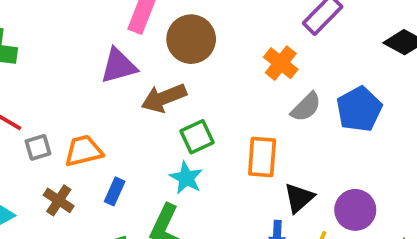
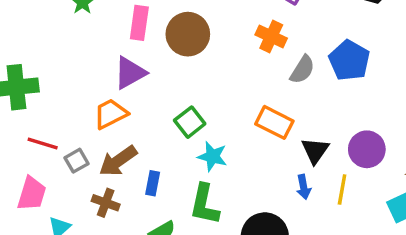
brown arrow: (164, 98) -> (118, 161), moved
green square: (197, 137) -> (190, 122), moved
orange trapezoid: (83, 151) -> (111, 114), moved
orange rectangle: (262, 157) -> (274, 122), turned -54

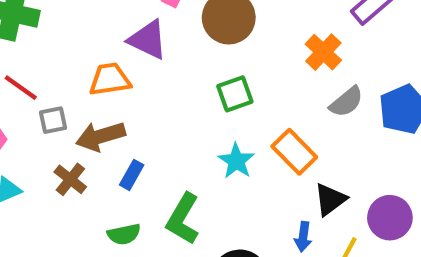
purple triangle: (130, 73) -> (148, 40), turned 36
green square: (190, 122) -> (235, 94), moved
cyan star: (212, 156) -> (236, 161), moved

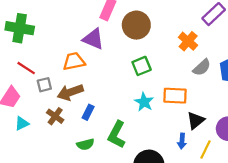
orange rectangle: (294, 152) -> (175, 96), turned -40

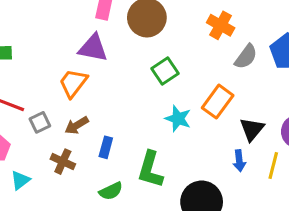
orange trapezoid: (74, 61) -> (73, 83), turned -30
brown arrow: (70, 92) -> (77, 125), size x0.7
orange rectangle: (175, 96) -> (218, 102), turned -45

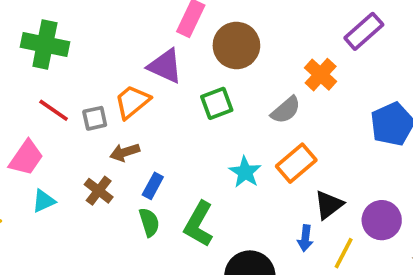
gray semicircle: (246, 57) -> (286, 110), moved
green square: (165, 71) -> (217, 103), moved
gray square: (40, 122) -> (95, 118), moved
green semicircle: (111, 191) -> (149, 222), moved, turned -95

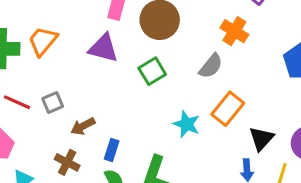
orange trapezoid: (132, 102) -> (43, 41), moved

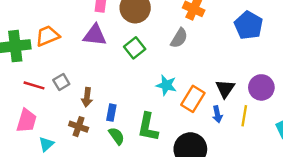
orange trapezoid: (43, 41) -> (48, 36), turned 35
orange rectangle: (228, 109) -> (193, 99), moved
brown arrow: (83, 126) -> (87, 97), turned -48

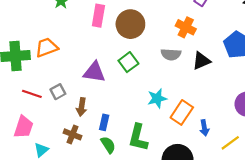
purple triangle: (95, 35) -> (94, 72), moved
gray semicircle: (179, 38) -> (171, 54), turned 60
cyan star: (166, 85) -> (157, 98), turned -30
black triangle: (225, 89) -> (201, 61), moved, turned 30
yellow line: (244, 116) -> (230, 143), moved, turned 42

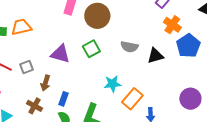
orange cross: (186, 27) -> (172, 25), moved

